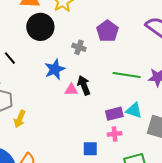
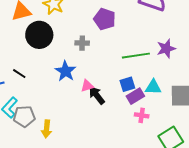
black arrow: (84, 85) -> (97, 95), moved
pink cross: (115, 134) -> (142, 115), turned 32
blue square: (90, 149) -> (127, 84), moved

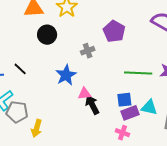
black circle: (39, 35) -> (47, 35), size x0.7
gray cross: (82, 43) -> (88, 51), turned -32
pink cross: (142, 115) -> (122, 133), moved

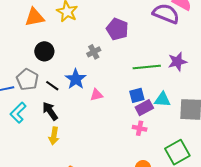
black circle: (47, 35) -> (44, 51), moved
black line: (20, 69) -> (52, 86), moved
black arrow: (92, 105) -> (50, 111), moved
gray pentagon: (17, 112) -> (27, 79), moved, turned 30

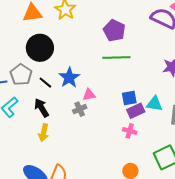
black circle: (44, 51) -> (40, 48), size x1.4
gray cross: (94, 52) -> (80, 109), moved
green line: (147, 67) -> (116, 57), moved

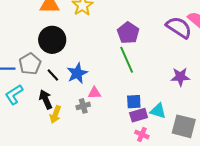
green line: (116, 57) -> (127, 60), turned 60
pink cross: (130, 131) -> (142, 134), moved
yellow arrow: (44, 133) -> (55, 114), moved

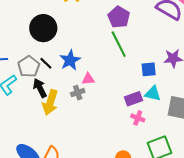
gray pentagon: (30, 64) -> (29, 67), moved
blue square: (134, 102) -> (149, 69), moved
yellow arrow: (55, 114) -> (50, 102), size x1.4

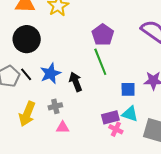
pink triangle: (88, 79) -> (63, 127), moved
black arrow: (40, 88) -> (76, 82), moved
pink cross: (138, 118) -> (116, 129), moved

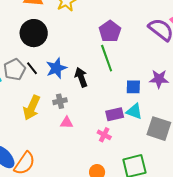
pink cross: (116, 129) -> (104, 135), moved

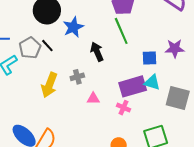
blue star: (56, 68) -> (73, 27), moved
purple rectangle: (115, 114) -> (133, 86), size x1.5
pink triangle: (67, 123) -> (93, 99), moved

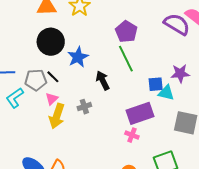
gray pentagon: (30, 48) -> (36, 80), turned 30
cyan triangle: (152, 82) -> (166, 93), moved
pink triangle: (93, 99) -> (52, 99), moved, turned -40

